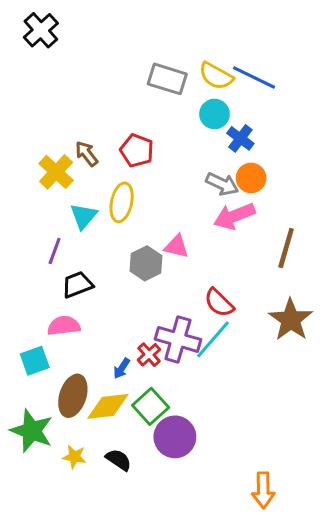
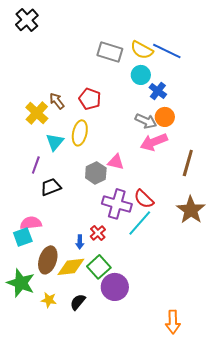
pink semicircle: (64, 326) -> (31, 223), moved
purple cross: (178, 339) -> (117, 204), moved
blue arrow: (122, 368) -> (80, 242), turned -32
black semicircle: (119, 460) -> (78, 302), turned -84

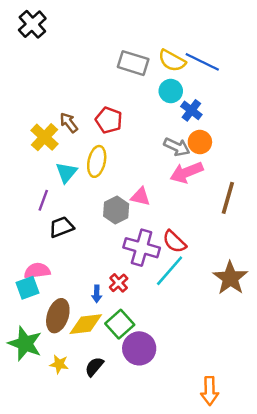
brown star: (191, 210) -> (230, 278), moved

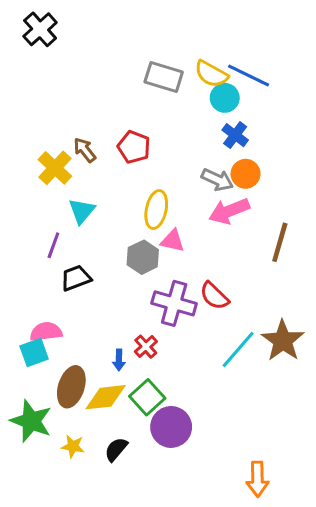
cyan circle: (171, 91) -> (225, 98), moved
yellow ellipse: (97, 161) -> (156, 210), moved
cyan line: (170, 271) -> (238, 350), moved

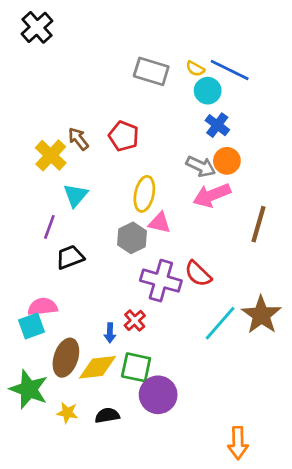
yellow semicircle: (211, 74) -> (195, 69), size x0.6
green square: (147, 397) -> (136, 367), turned -36
black semicircle: (116, 449) -> (107, 415), turned 40

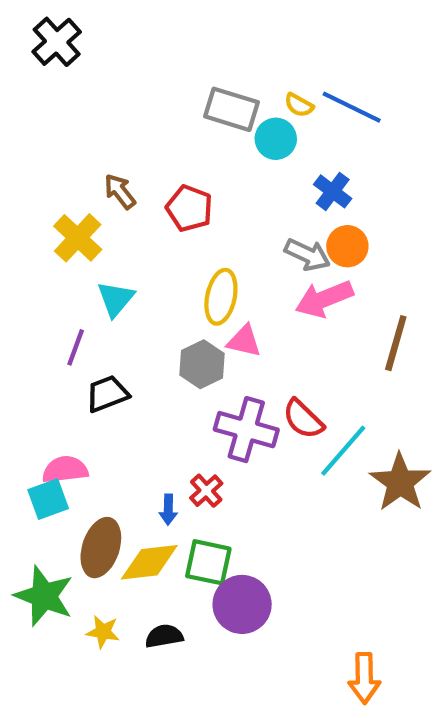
cyan circle: (208, 91) -> (276, 139), moved
brown arrow: (78, 139) -> (120, 191), moved
cyan line: (220, 323) -> (343, 451), moved

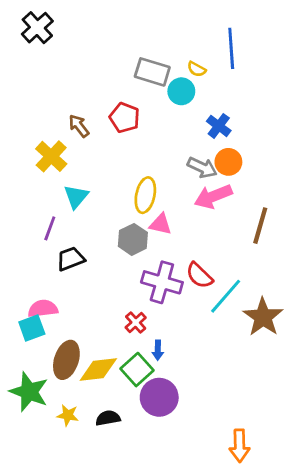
blue line: (352, 107) -> (231, 48), moved, turned 60
red pentagon: (189, 208) -> (125, 118), moved
blue arrow: (168, 510) -> (158, 350), moved
green square: (208, 562) -> (137, 370), turned 36

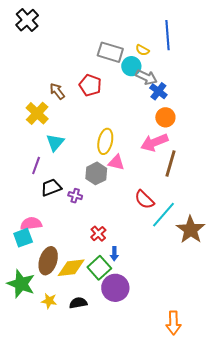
gray arrow: (202, 167) -> (146, 77), moved
brown line: (260, 226) -> (170, 163), moved
purple cross: (162, 282) -> (75, 196), moved, size x0.5

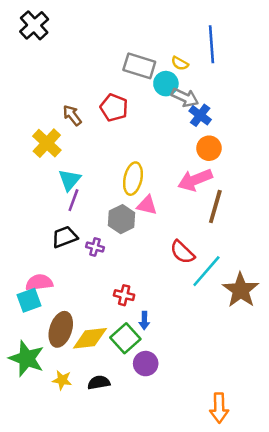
purple line: (36, 165) -> (73, 200), moved
red cross: (98, 234) -> (124, 295), turned -35
purple circle: (115, 288) -> (146, 364), size x0.7

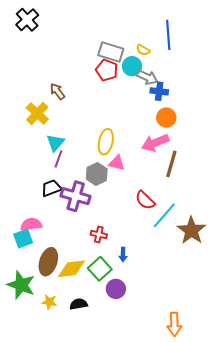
red pentagon: (114, 108) -> (107, 70), moved
blue cross: (200, 115) -> (159, 91), turned -30
purple cross: (95, 247) -> (76, 196), size x2.0
blue arrow: (144, 320) -> (123, 255), moved

